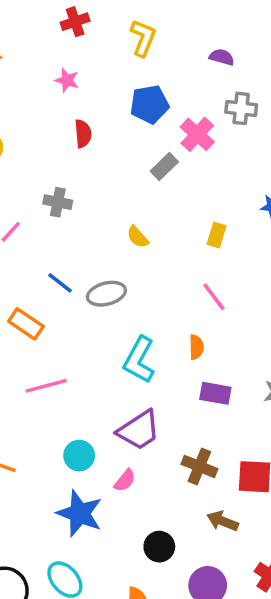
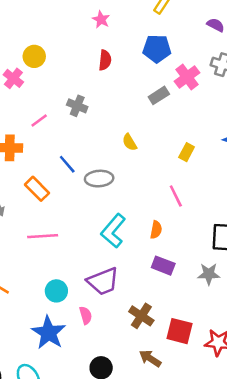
pink semicircle: (125, 480) -> (86, 315), turned -66

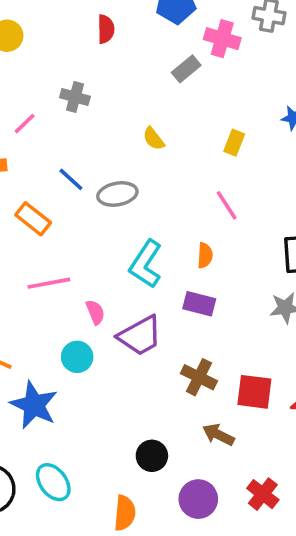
pink cross: (187, 77) -> (222, 39), turned -30
purple rectangle: (163, 266) -> (199, 304), moved
pink semicircle: (86, 315) -> (95, 312), moved
blue star: (49, 333) -> (34, 405), moved

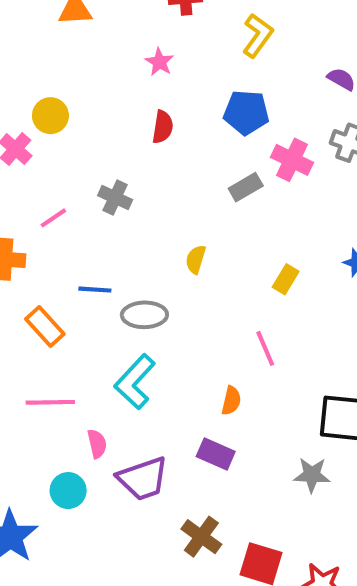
yellow semicircle: (154, 139) -> (196, 259), turned 45
blue line: (71, 179) -> (95, 290), turned -48
cyan L-shape: (146, 264) -> (135, 382), moved

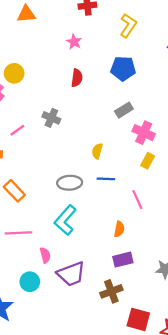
pink cross: (292, 160) -> (144, 133), moved
blue line: (95, 290) -> (106, 179), moved
purple rectangle: (216, 454) -> (123, 260), moved, turned -36
brown cross: (201, 537) -> (111, 291), moved, turned 35

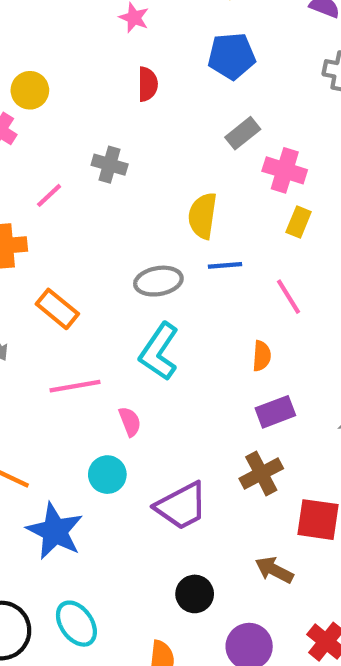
yellow semicircle: (97, 151) -> (203, 216), size x1.5
purple trapezoid: (71, 274) -> (181, 506), moved

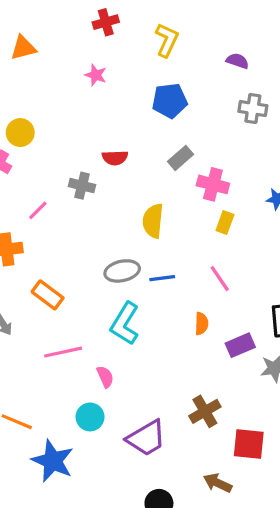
red semicircle: (148, 84) -> (115, 158), moved, turned 90
blue line: (225, 265) -> (162, 278), moved
purple rectangle: (275, 412) -> (240, 345), moved

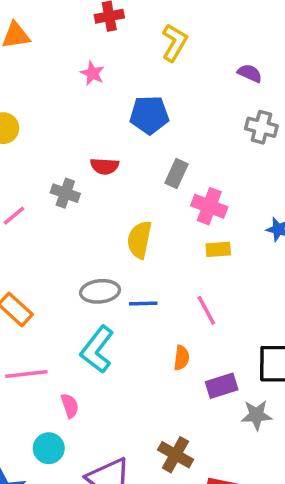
blue pentagon: (170, 101) -> (149, 115), moved
gray rectangle: (180, 158) -> (176, 174), turned -30
yellow rectangle: (225, 222) -> (218, 249), turned 60
brown cross: (205, 411) -> (176, 455), turned -36

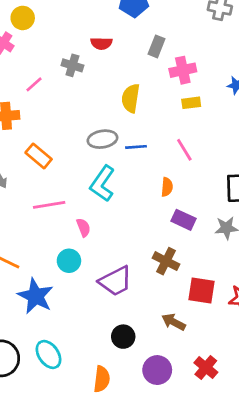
pink cross: (209, 206) -> (183, 70), turned -30
purple rectangle: (222, 386) -> (183, 220), moved, turned 45

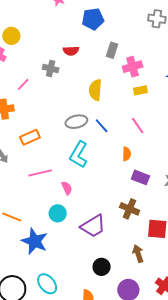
blue line: (136, 147) -> (102, 126), turned 56
orange rectangle: (39, 156) -> (30, 137), turned -60
brown arrow: (174, 322) -> (138, 254), turned 48

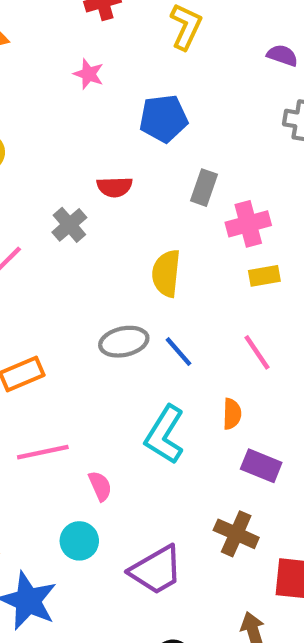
gray cross: (51, 69) -> (69, 225), turned 35
cyan L-shape: (79, 155) -> (165, 435), moved

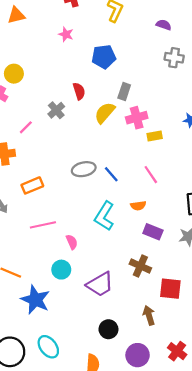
red semicircle: (115, 187) -> (79, 91), turned -105
pink cross: (248, 224) -> (137, 118), moved
yellow semicircle: (166, 273) -> (105, 113), moved, turned 35
orange semicircle: (232, 414) -> (138, 206), turned 80

